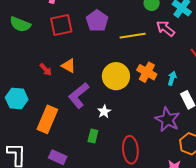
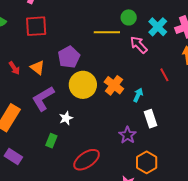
purple pentagon: (97, 21) -> (69, 57), moved
yellow line: (133, 36) -> (107, 32), moved
purple star: (167, 119) -> (128, 135), size x0.7
red ellipse: (130, 150) -> (87, 160), turned 52

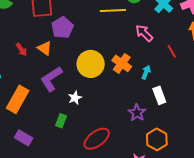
pink arrow: (139, 45) -> (144, 33), moved
purple pentagon: (69, 57) -> (62, 28), moved

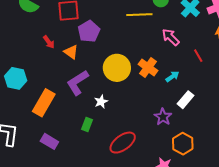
red arrow: (21, 49) -> (49, 42), moved
cyan arrow: (146, 72) -> (172, 76), turned 32
white rectangle: (159, 95) -> (185, 100), turned 60

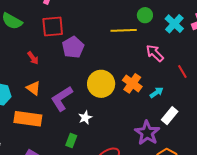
orange triangle: (71, 52) -> (33, 88), moved
orange rectangle: (44, 103) -> (28, 119), turned 68
purple star: (163, 117) -> (147, 133), size x1.4

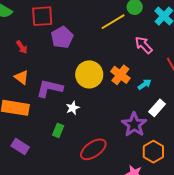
yellow line: (124, 30) -> (113, 22), turned -30
purple L-shape: (62, 99) -> (50, 88), turned 44

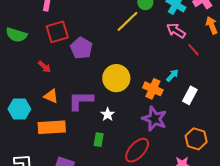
pink arrow: (144, 45) -> (176, 31), moved
orange cross: (120, 75) -> (153, 89), moved
purple star: (134, 125) -> (154, 119), moved

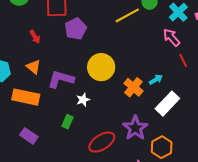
white rectangle: (190, 95) -> (167, 104), size x1.4
purple star: (154, 119) -> (135, 128), moved

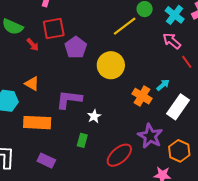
red arrow: (35, 37) -> (33, 45), moved
orange triangle: (33, 67) -> (32, 84), moved
yellow circle: (101, 67) -> (111, 65), moved

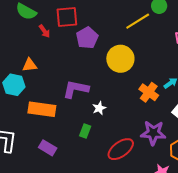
orange triangle: (32, 84) -> (30, 65), moved, turned -42
purple star: (150, 136) -> (153, 133), turned -30

